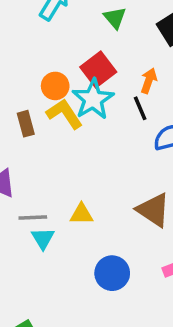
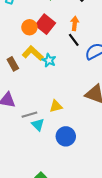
orange circle: (55, 86) -> (29, 27), moved
cyan star: (93, 99) -> (49, 60), moved, size x0.6
blue circle: (112, 273) -> (66, 136), moved

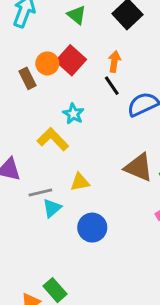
yellow L-shape: (33, 53) -> (53, 139), moved
brown rectangle: (13, 64) -> (27, 78), moved
cyan triangle: (38, 125) -> (52, 208), turned 32

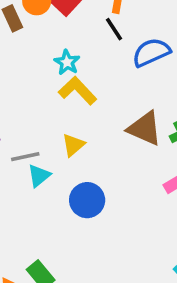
yellow L-shape: (53, 139) -> (78, 91), moved
yellow triangle: (80, 182) -> (73, 145), turned -30

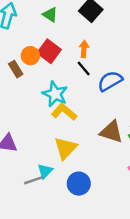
cyan star: (67, 62) -> (55, 94), size x1.5
yellow triangle: (73, 145) -> (65, 148), size x1.5
gray line: (25, 157) -> (33, 180), moved

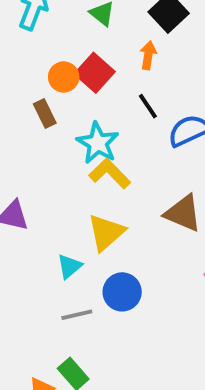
orange arrow: (84, 49) -> (148, 55), moved
brown rectangle: (16, 69) -> (45, 114), moved
gray line: (33, 180) -> (77, 315), moved

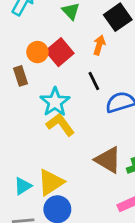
yellow triangle: (106, 232) -> (51, 182), moved

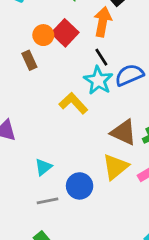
orange arrow: (99, 45) -> (103, 22), size x1.5
cyan star: (55, 102) -> (98, 80), moved
yellow triangle: (51, 182) -> (115, 167), moved

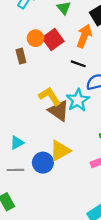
black line: (101, 57) -> (78, 64), turned -48
cyan star: (98, 80) -> (78, 100), moved
brown triangle: (124, 132) -> (59, 111), moved
yellow triangle: (115, 167) -> (60, 151), moved

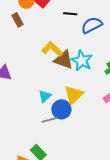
cyan star: (78, 100) -> (82, 61), moved
cyan triangle: (17, 143) -> (45, 96), moved
gray line: (15, 170) -> (50, 120), moved

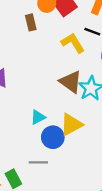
yellow L-shape: (52, 49) -> (73, 43), moved
gray line: (50, 120) -> (38, 162), moved

